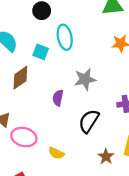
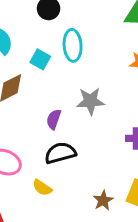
black semicircle: (89, 121) -> (60, 153), moved, turned 35

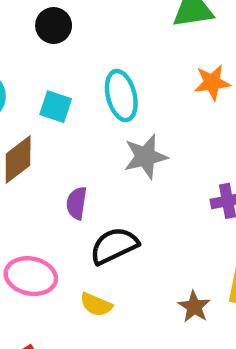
cyan ellipse: (73, 45) -> (121, 96), moved
purple semicircle: (54, 119) -> (77, 203), moved

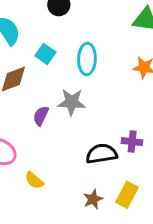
gray star: (146, 157) -> (72, 102), moved
black semicircle: (114, 246) -> (102, 154), moved

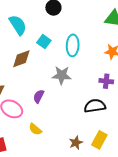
purple semicircle: (41, 116) -> (39, 96), moved
purple cross: (132, 142) -> (106, 81), moved
black semicircle: (102, 154) -> (95, 106), moved

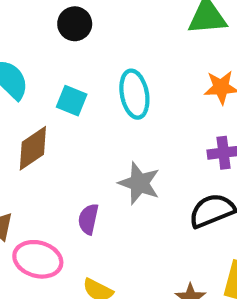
gray star: (62, 75) -> (139, 183), moved, turned 30

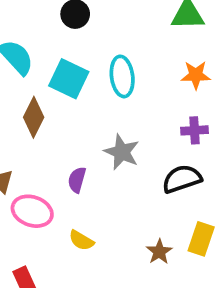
cyan square: (72, 101) -> (69, 79), size x1.5
brown diamond: (33, 148) -> (34, 117), turned -33

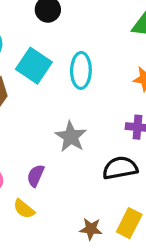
purple semicircle: (77, 180) -> (36, 176), moved
brown star: (159, 252) -> (91, 229), turned 30

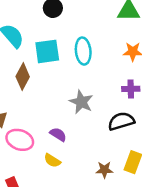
cyan square: (34, 66) -> (47, 51), turned -35
purple semicircle: (36, 176) -> (58, 134), turned 105

